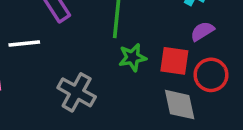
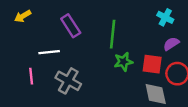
gray cross: (77, 92) -> (68, 81), moved

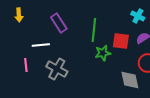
yellow arrow: (23, 16) -> (19, 15), turned -64
red square: (152, 64) -> (121, 41), moved

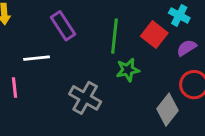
red square: (121, 41) -> (154, 35), moved, turned 30
gray cross: (57, 69) -> (85, 98), moved
gray diamond: (130, 80) -> (167, 110), turned 50

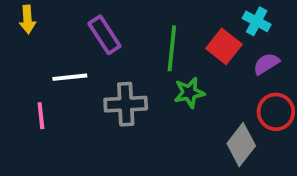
gray cross: (85, 98) -> (126, 104), moved, turned -32

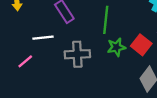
red square: (224, 46) -> (141, 45), moved
pink line: (41, 116) -> (25, 61), turned 56

